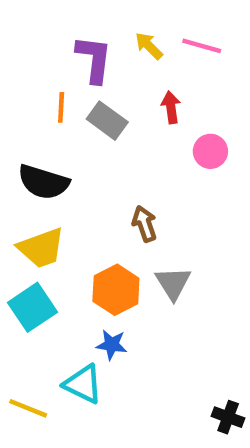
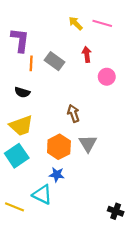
purple L-shape: (94, 59) -> (20, 40), moved
orange line: (61, 107) -> (31, 63), moved
black semicircle: (43, 182) -> (22, 92), size x0.6

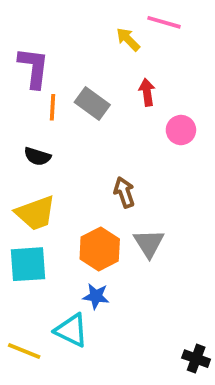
pink line: (102, 23) -> (164, 22), moved
cyan square: (17, 156) -> (28, 264), turned 30

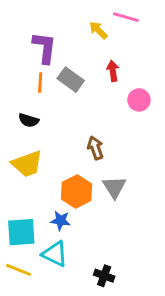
purple L-shape: (34, 68) -> (45, 48), moved
cyan square: (28, 264) -> (21, 232), moved
blue star: (96, 296) -> (61, 221), moved
black cross: (196, 359) -> (104, 276), moved

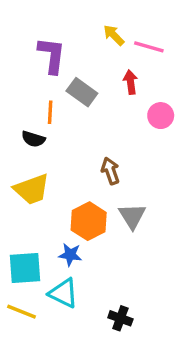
pink line: (126, 17) -> (149, 47), moved
orange line: (40, 83) -> (50, 112), moved

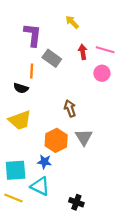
pink line: (149, 47) -> (105, 50), moved

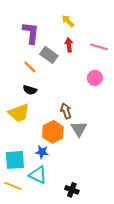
red arrow: (83, 52) -> (69, 45), moved
orange line: (32, 71) -> (30, 67), turned -48
pink circle: (102, 73) -> (95, 78), moved
black semicircle: (21, 88) -> (30, 90), moved
brown arrow: (70, 108) -> (66, 111), moved

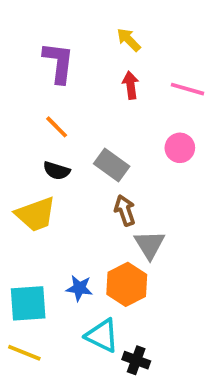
gray rectangle: (49, 55) -> (112, 165), moved
orange hexagon: (53, 132) -> (127, 284), moved
cyan triangle: (38, 175) -> (102, 336), moved

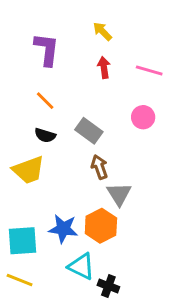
blue star: (79, 288) -> (63, 229), size x1.4

